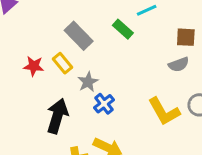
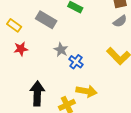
yellow rectangle: (62, 63) -> (14, 25), moved
black arrow: (57, 116) -> (37, 93), moved

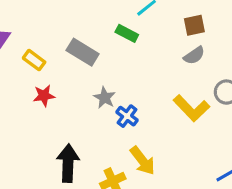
yellow arrow: (86, 91) -> (143, 161), turned 42

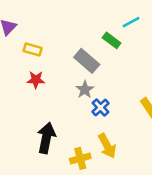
gray rectangle: (83, 52) -> (87, 61), moved
yellow rectangle: (34, 60) -> (33, 50), turned -30

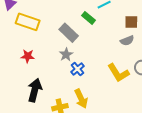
yellow rectangle: (33, 50) -> (28, 22), size x1.6
red star: (36, 80) -> (28, 56), moved

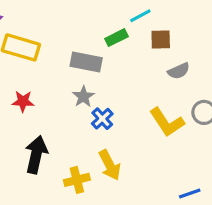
green rectangle: (89, 18) -> (117, 38), turned -64
brown square: (131, 22) -> (161, 39), moved
gray rectangle: (69, 33) -> (86, 62), turned -30

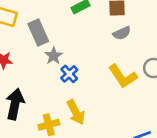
gray rectangle: (86, 62) -> (38, 32), moved, turned 55
gray semicircle: (179, 71) -> (122, 33), moved

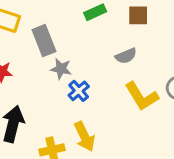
gray semicircle: (122, 33) -> (126, 56), moved
gray star: (54, 56) -> (61, 69), turned -30

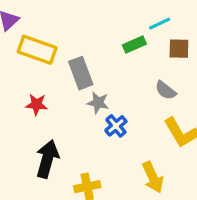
gray semicircle: (126, 56) -> (166, 90), turned 60
yellow arrow: (84, 136) -> (153, 177), moved

